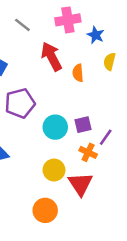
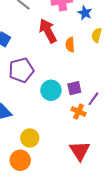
yellow circle: (54, 170) -> (30, 138), moved
red triangle: (80, 184) -> (80, 151), moved
orange circle: (45, 210) -> (20, 160), moved

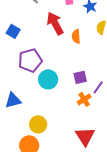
cyan circle: (51, 90) -> (48, 79), moved
orange cross: (79, 111) -> (84, 99), turned 32

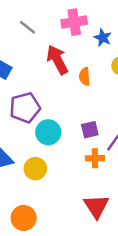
orange cross: (84, 99) -> (95, 158), turned 32
yellow circle: (38, 124) -> (35, 169), moved

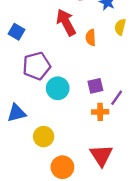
yellow circle: (35, 169) -> (44, 137), moved
orange circle: (24, 218) -> (62, 167), moved

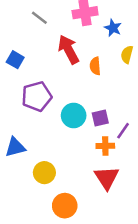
cyan circle: (58, 88) -> (74, 115), moved
red triangle: (101, 155) -> (107, 178), moved

